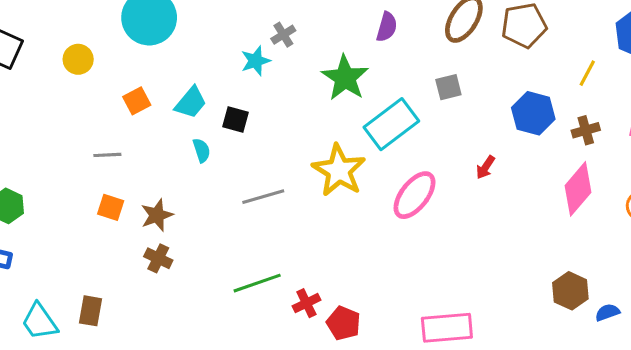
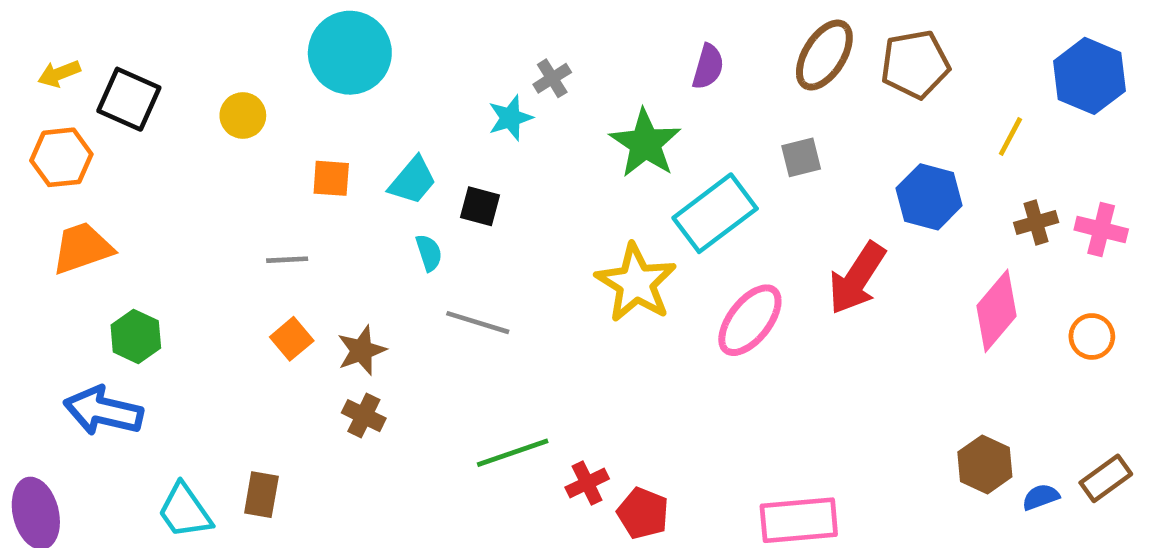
orange square: (137, 101) -> (331, 178), turned 32
brown cross: (586, 130) -> (1036, 223), moved
red arrow: (485, 167) -> (857, 278), size x2.0
gray line: (263, 197) -> (478, 323), moved, turned 33
orange square: (111, 207) -> (292, 339), turned 32

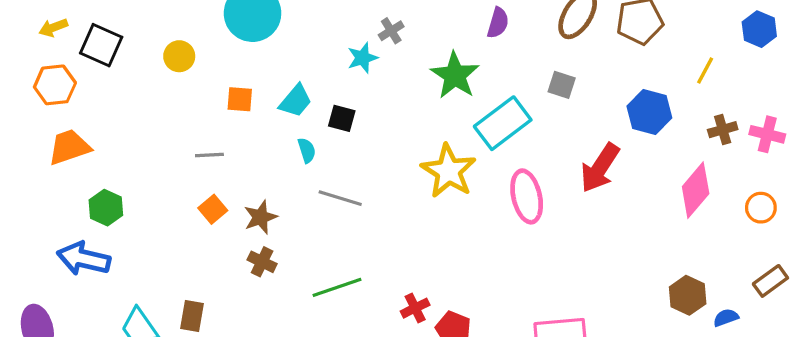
blue hexagon: (1090, 76) -> (759, 29), size x0.7
gray square: (801, 157) -> (562, 85), turned 32
pink ellipse: (750, 320) -> (527, 196), turned -51
green line: (513, 453) -> (337, 287), moved
brown rectangle: (1106, 478) -> (770, 281), moved

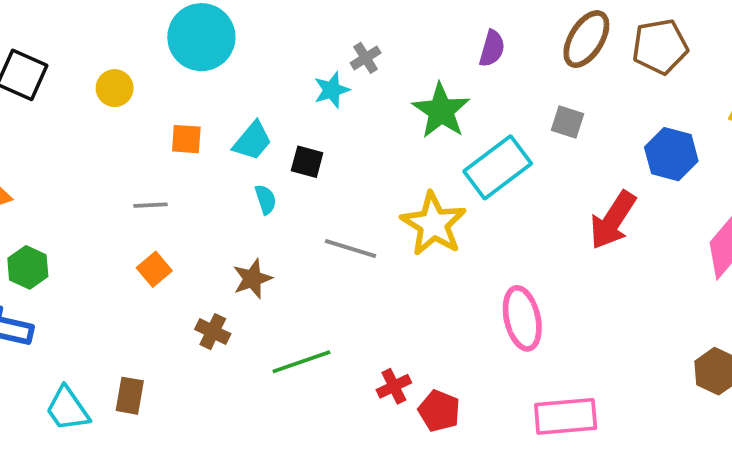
pink ellipse: (527, 196) -> (522, 318), moved
gray line: (340, 198) -> (350, 248), moved
brown star: (260, 217) -> (252, 279), moved

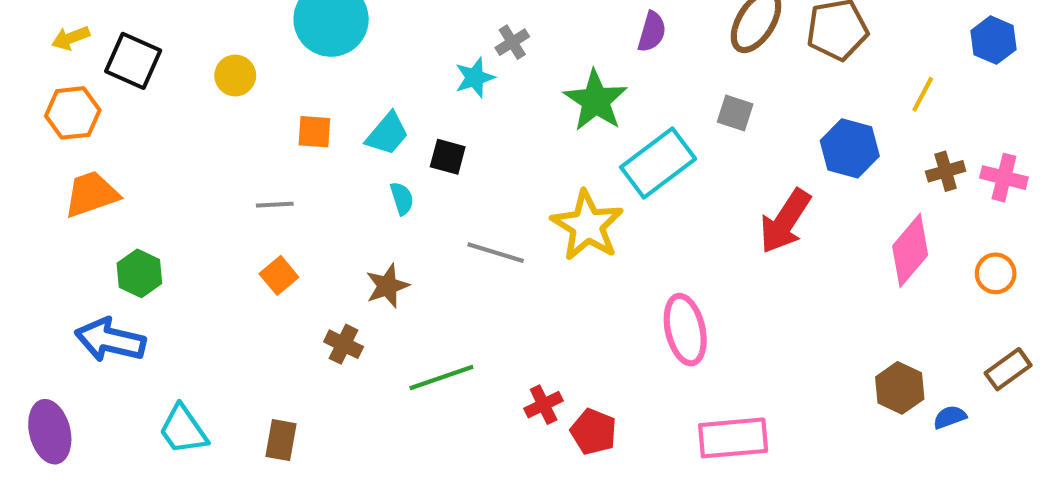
brown rectangle: (130, 396) -> (281, 440), moved

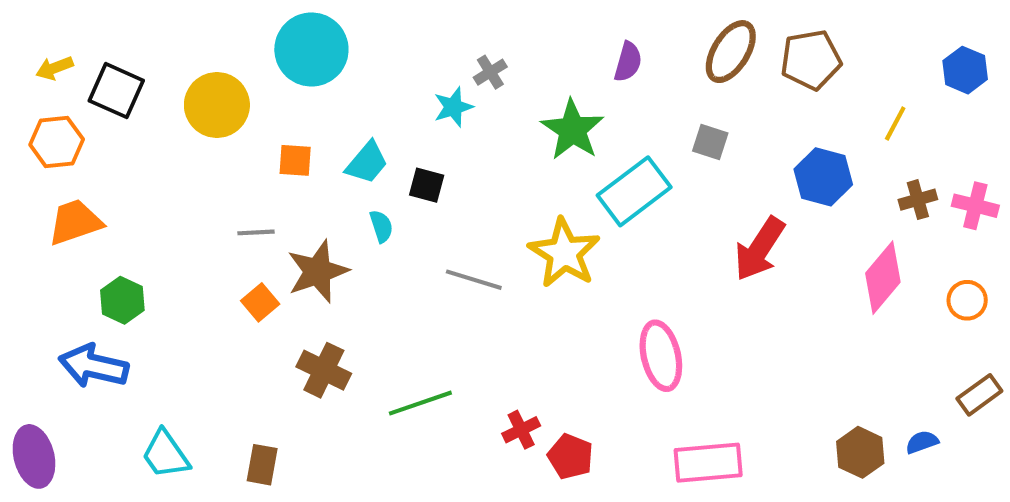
yellow circle: (235, 75) -> (217, 105), size x1.6
brown star: (387, 286) -> (318, 271), moved, size x1.4
brown cross: (344, 344) -> (324, 370), size x1.4
brown hexagon: (900, 388) -> (860, 452), moved

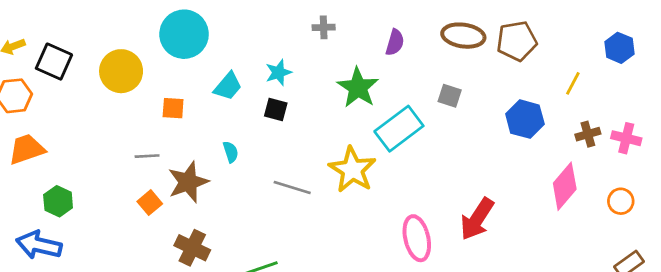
brown ellipse: (731, 52) -> (463, 36), turned 66
gray cross: (490, 72) -> (324, 27), moved, turned 30
cyan trapezoid: (367, 163) -> (228, 86), moved
black square: (427, 185) -> (276, 109), moved
red arrow: (760, 249) -> (477, 219), moved

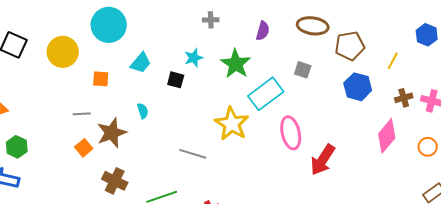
brown pentagon: (517, 41) -> (350, 46), moved
cyan star: (279, 73) -> (194, 58), moved
gray line: (292, 188) -> (193, 154), moved
pink ellipse: (417, 238) -> (291, 133), moved

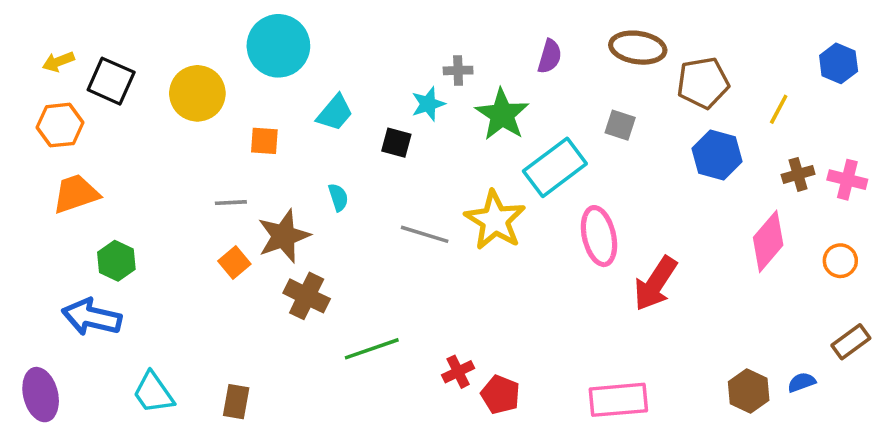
gray cross: (211, 20) -> (458, 70), moved
gray line: (193, 154) -> (425, 234), moved
brown cross: (115, 181) -> (307, 296), moved

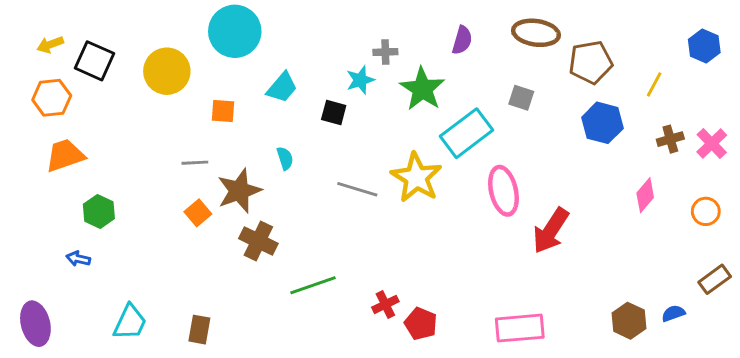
pink cross: (847, 180) -> (712, 144), turned 32
pink diamond: (768, 241) -> (645, 195), size x0.7
blue arrow: (92, 317) -> (78, 259), size x0.5
cyan trapezoid: (153, 393) -> (130, 322), turned -120

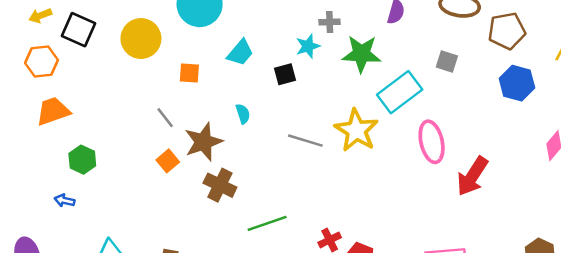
green star: (422, 89) -> (361, 54), turned -30
black square: (334, 113) -> (285, 74), turned -30
gray line: (195, 163) -> (165, 118), turned 55

